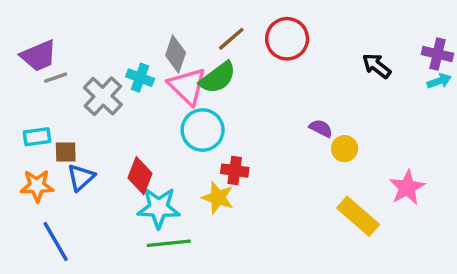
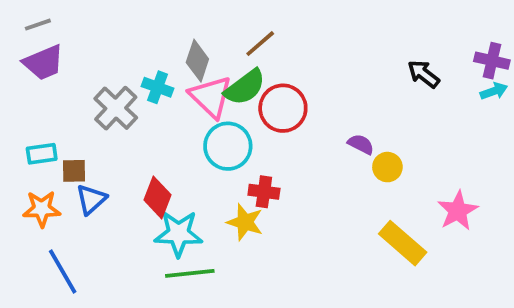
red circle: (287, 39) -> (283, 108), moved
gray line: (56, 78) -> (38, 25), moved

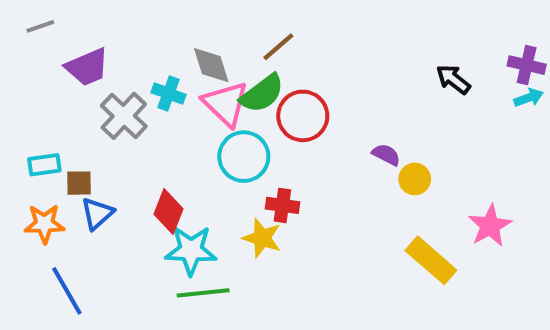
gray diamond: (197, 61) -> (211, 65), turned -36
purple trapezoid: (44, 63) -> (87, 67), moved

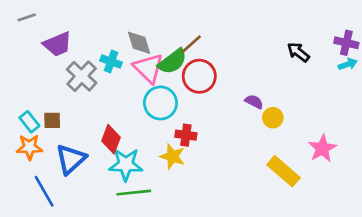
brown line: (278, 47) -> (191, 44), moved
cyan rectangle: (44, 165) -> (29, 122), moved, turned 60
blue triangle: (97, 214) -> (71, 159), moved, size x1.4

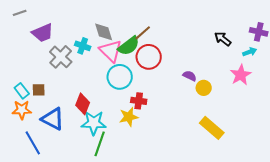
cyan arrow: (348, 64) -> (250, 52), moved
pink star: (322, 148) -> (241, 75), moved
yellow star: (173, 156) -> (129, 117), turned -30
blue triangle: (71, 159) -> (53, 119), turned -50
green line: (134, 193) -> (100, 144), turned -65

